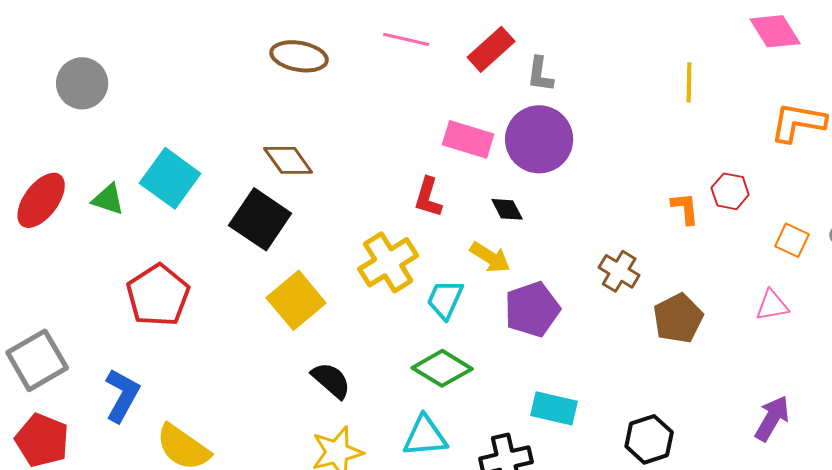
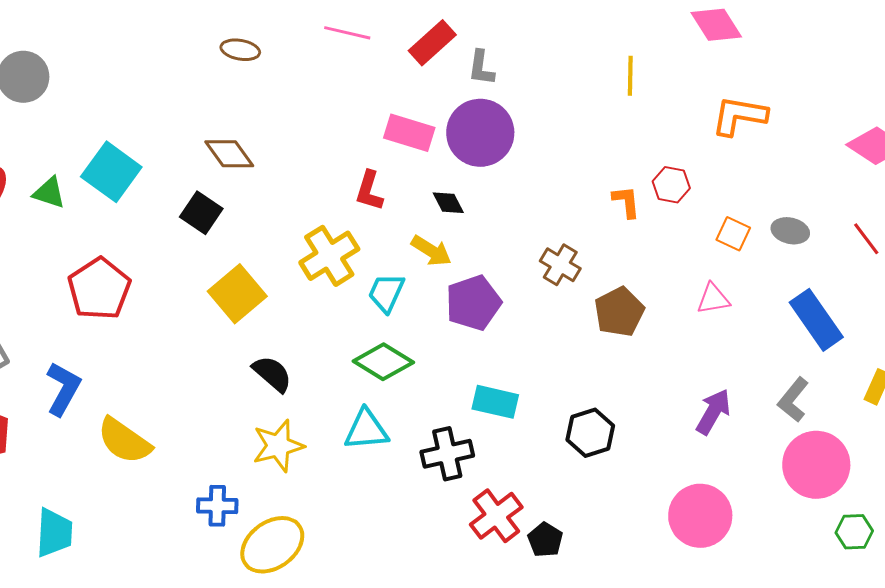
brown ellipse: (299, 56) -> (240, 50), size x0.7
black square: (260, 219) -> (201, 213), size x0.7

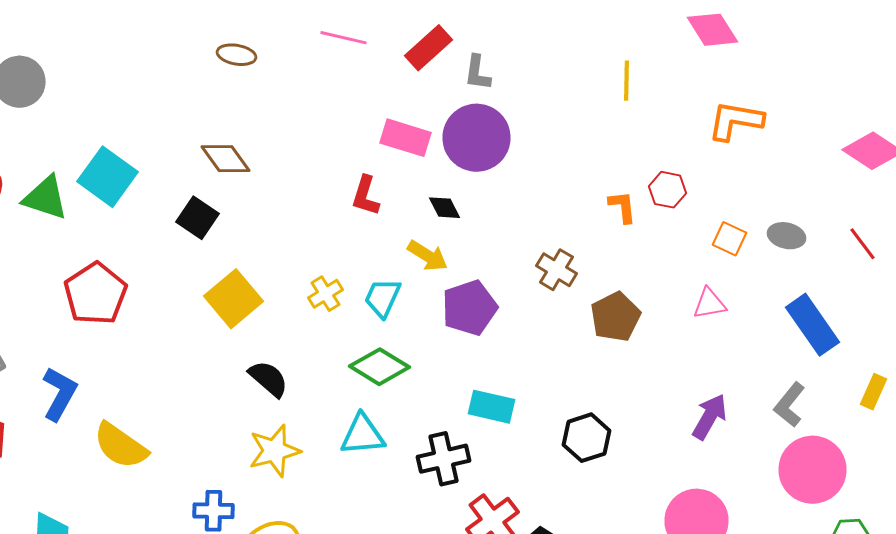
green triangle: (49, 193) -> (46, 198), size x1.4
yellow cross: (329, 256) -> (326, 294), moved, size x0.6

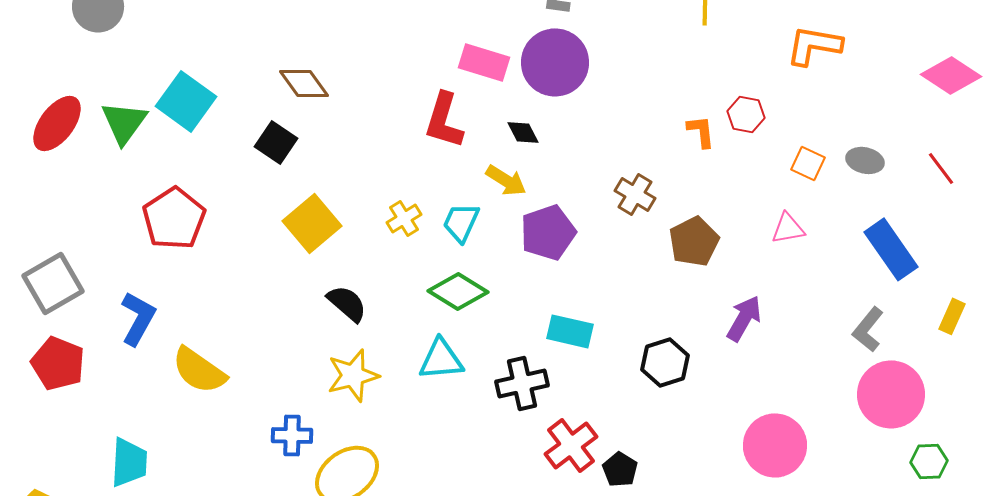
red L-shape: (366, 196) -> (444, 120), size x1.4
green triangle: (46, 198) -> (124, 122), turned 48
purple arrow: (710, 417) -> (744, 318), moved

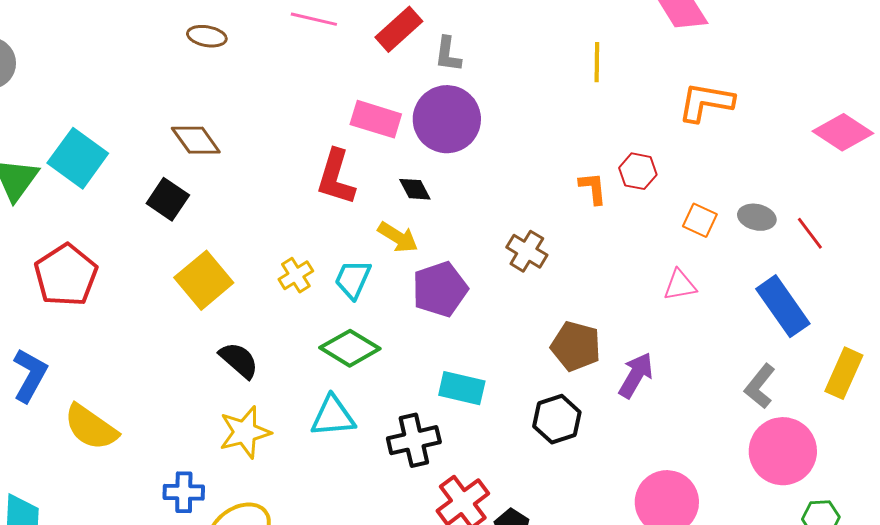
red line: (941, 168) -> (810, 233), moved
brown pentagon: (694, 241) -> (576, 346), moved, turned -30
yellow rectangle: (952, 316) -> (844, 373), size x1.4

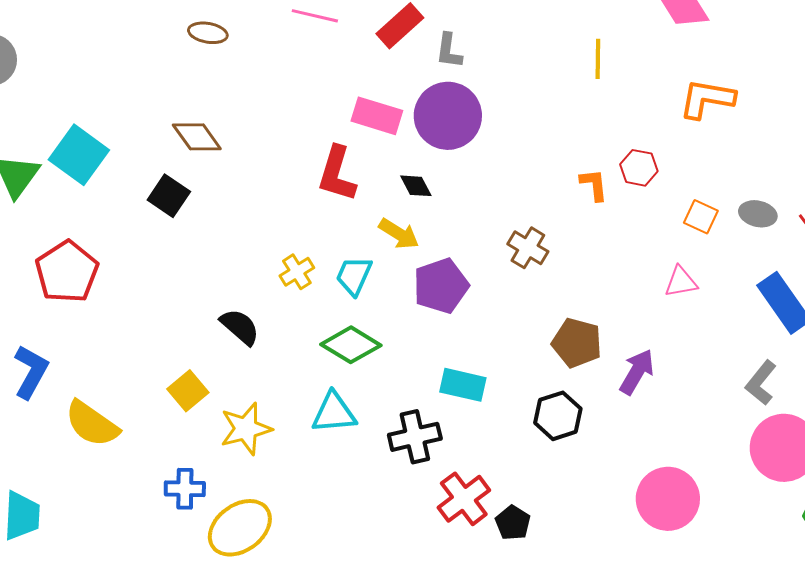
yellow square: (204, 280) -> (188, 391), moved, size x0.7
black semicircle: (239, 360) -> (240, 327), moved

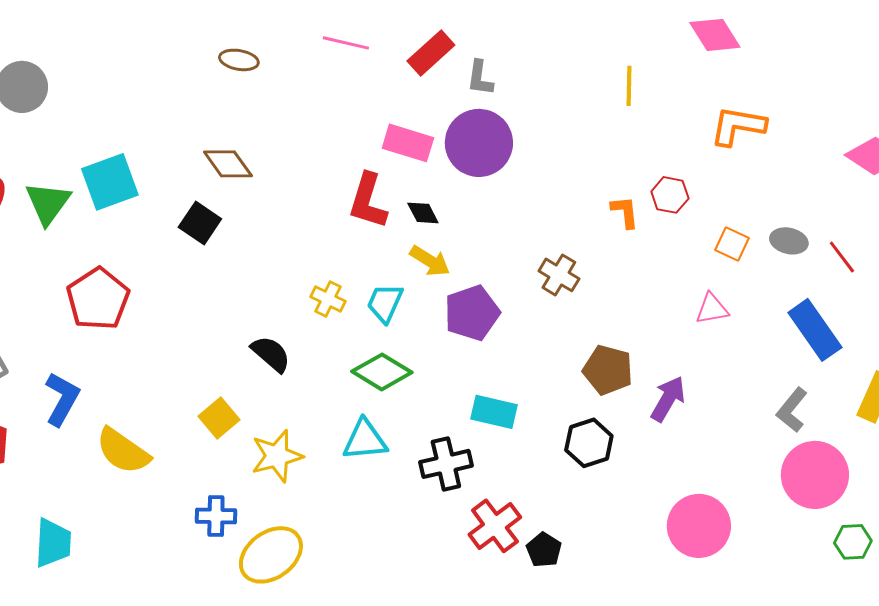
cyan square: (79, 155) -> (110, 182), turned 34
black diamond: (416, 186) -> (423, 213), moved
yellow cross: (297, 272) -> (328, 299), turned -32

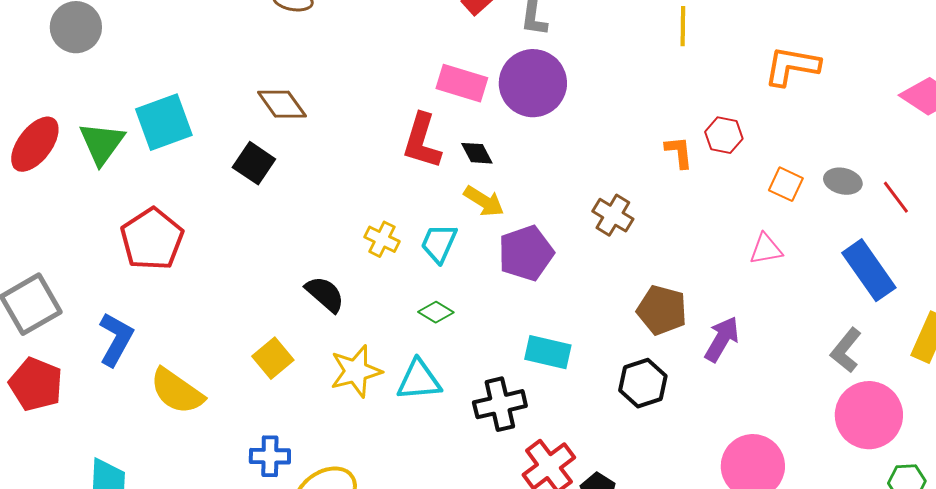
green diamond: (382, 372) -> (436, 312), size x0.6
yellow star: (277, 456) -> (356, 371), moved

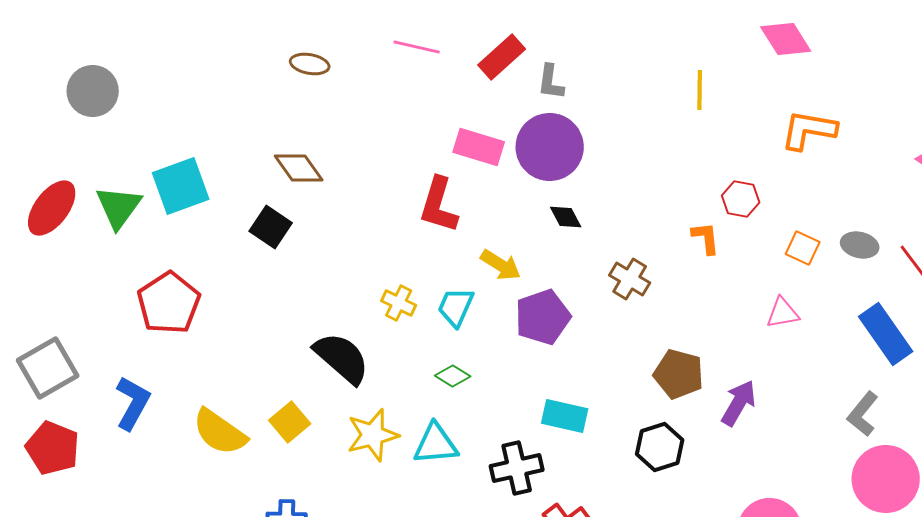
orange L-shape: (679, 152) -> (706, 238), moved
black diamond: (477, 153) -> (566, 217), moved
black semicircle: (325, 294) -> (342, 358), size x1.4
yellow semicircle: (177, 391) -> (220, 432), moved

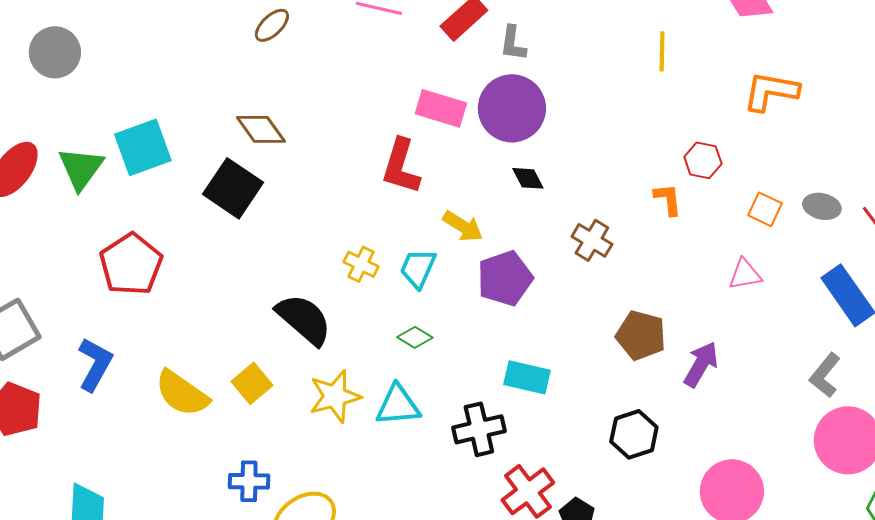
brown ellipse: (310, 64) -> (272, 25), turned -54
black square: (271, 227) -> (233, 188), size x1.4
black hexagon: (660, 447) -> (634, 434), moved

